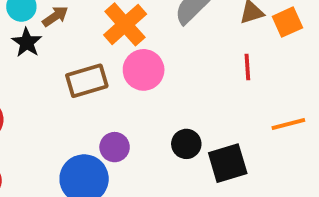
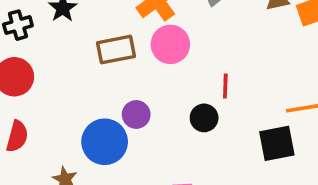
red line: (247, 67) -> (225, 86), moved
black square: (228, 163) -> (277, 143), moved

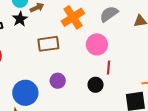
pink circle: (170, 44) -> (97, 44), moved
blue circle: (105, 142) -> (25, 93), moved

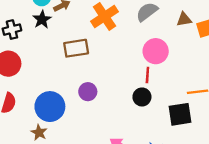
pink circle: (97, 44) -> (156, 51), moved
black circle: (96, 85) -> (142, 97), moved

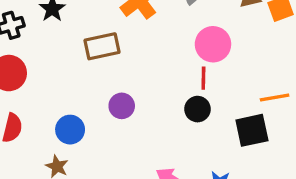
blue circle: (50, 107) -> (70, 130), size x0.7

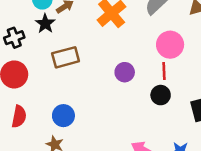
brown rectangle: (102, 46) -> (66, 57), moved
purple circle: (122, 106) -> (125, 72), moved

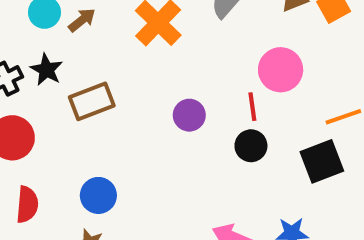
black star: (45, 24) -> (46, 70), moved
pink circle: (170, 45) -> (281, 70), moved

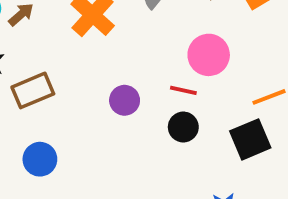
red line: (252, 107) -> (183, 90), turned -68
blue circle: (98, 195) -> (40, 159), moved

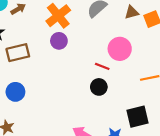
purple circle: (125, 100) -> (59, 41), moved
black square: (250, 139) -> (138, 117), moved

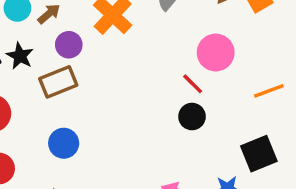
purple circle: (59, 41) -> (69, 45), moved
red line: (102, 66) -> (193, 84), turned 32

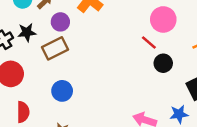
black star: (20, 56) -> (27, 32), turned -30
black circle: (192, 117) -> (163, 63), moved

